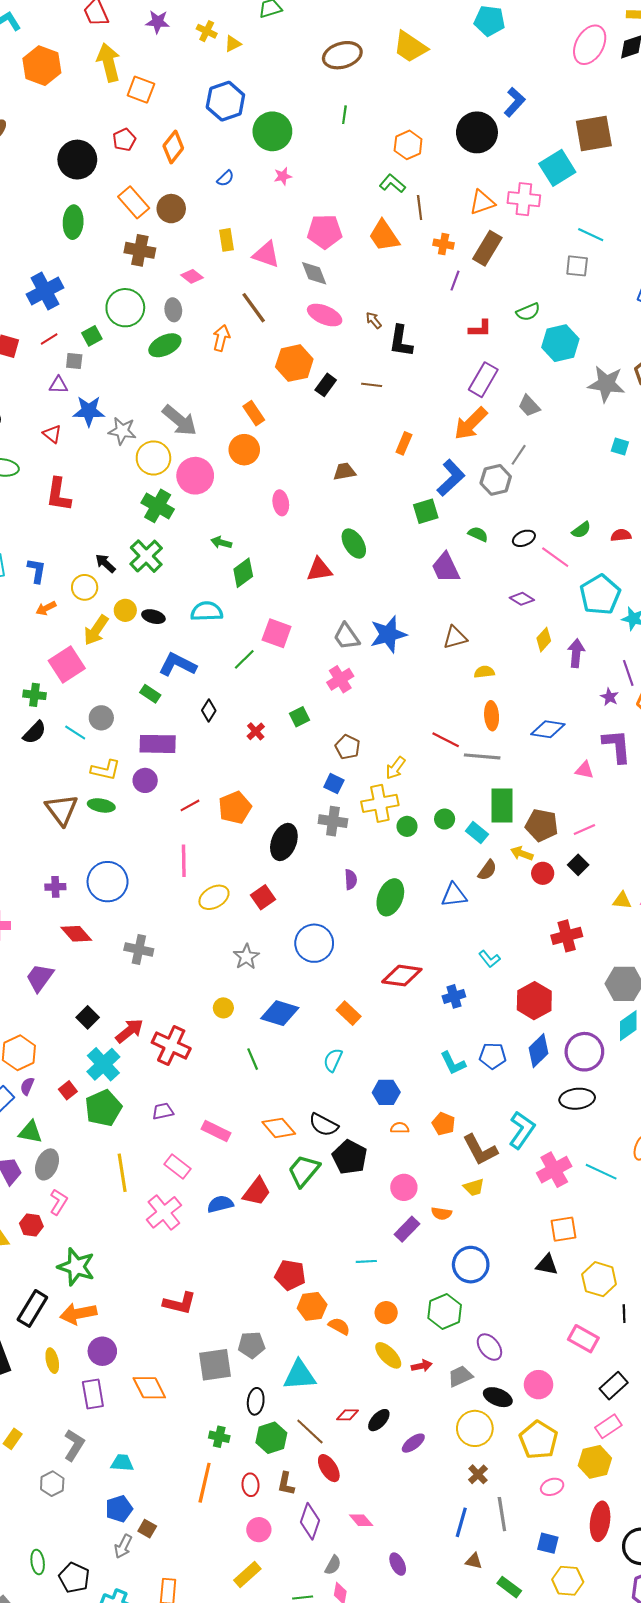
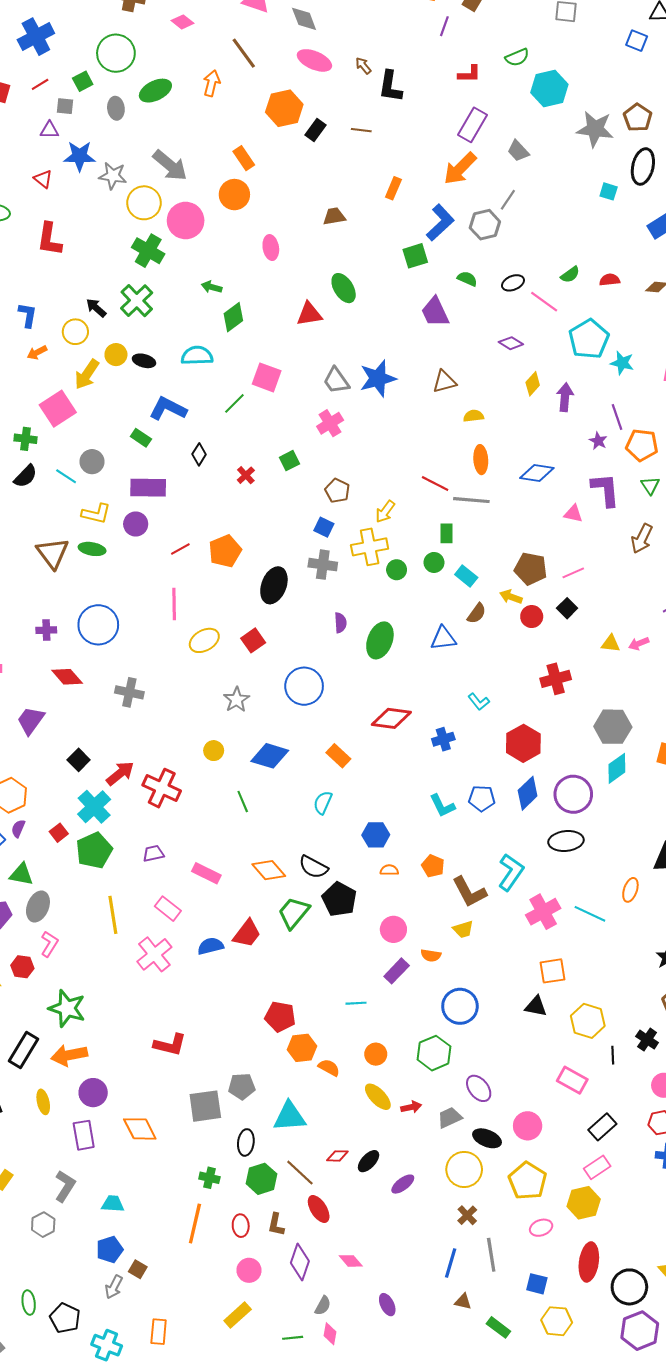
gray ellipse: (173, 310) -> (116, 108), moved
green rectangle: (502, 805) -> (446, 533), moved, size x0.6

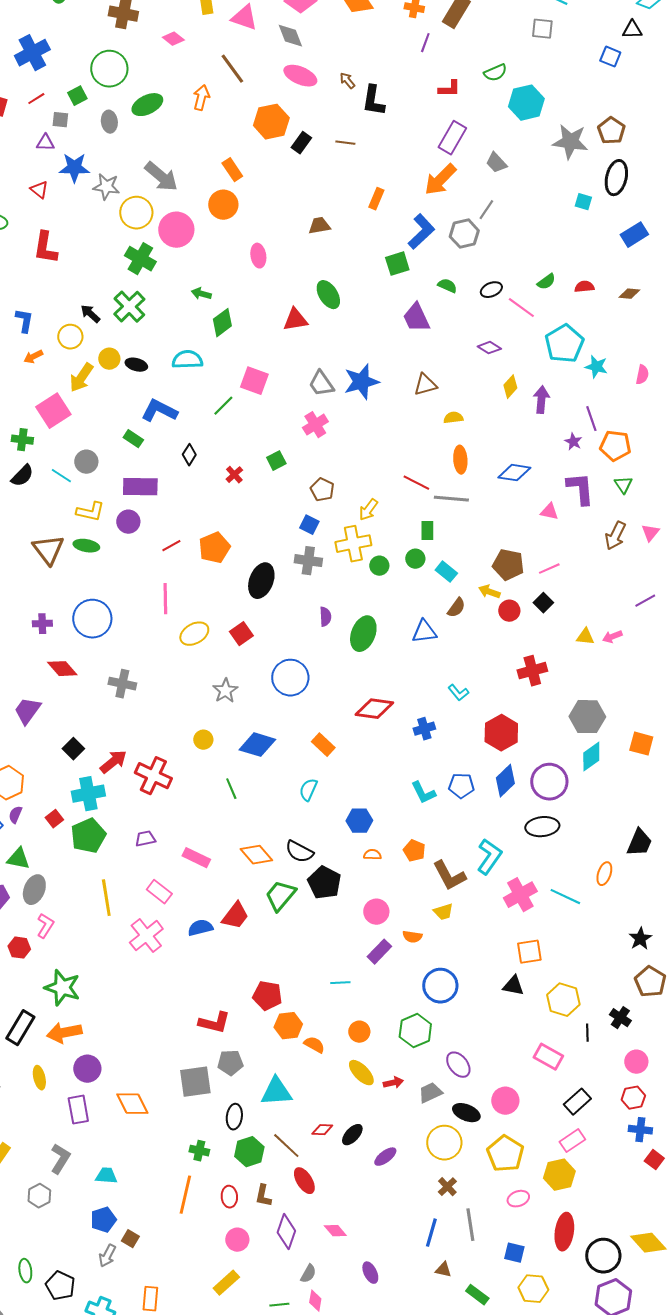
cyan cross: (94, 807) -> (88, 794), turned 32
red L-shape: (170, 1045) -> (214, 1023), moved

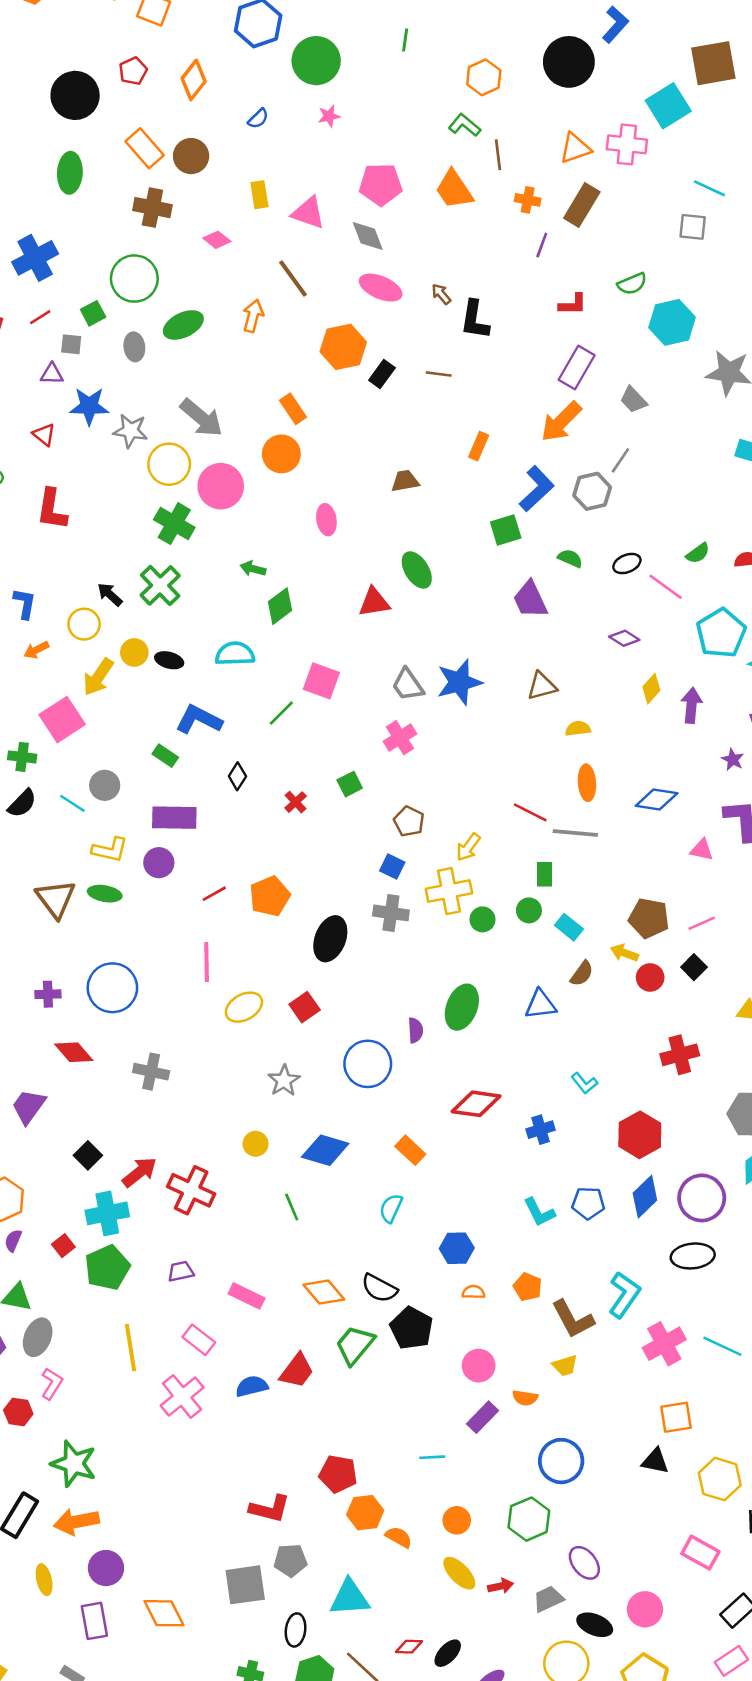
purple semicircle: (325, 617) -> (415, 1030), moved

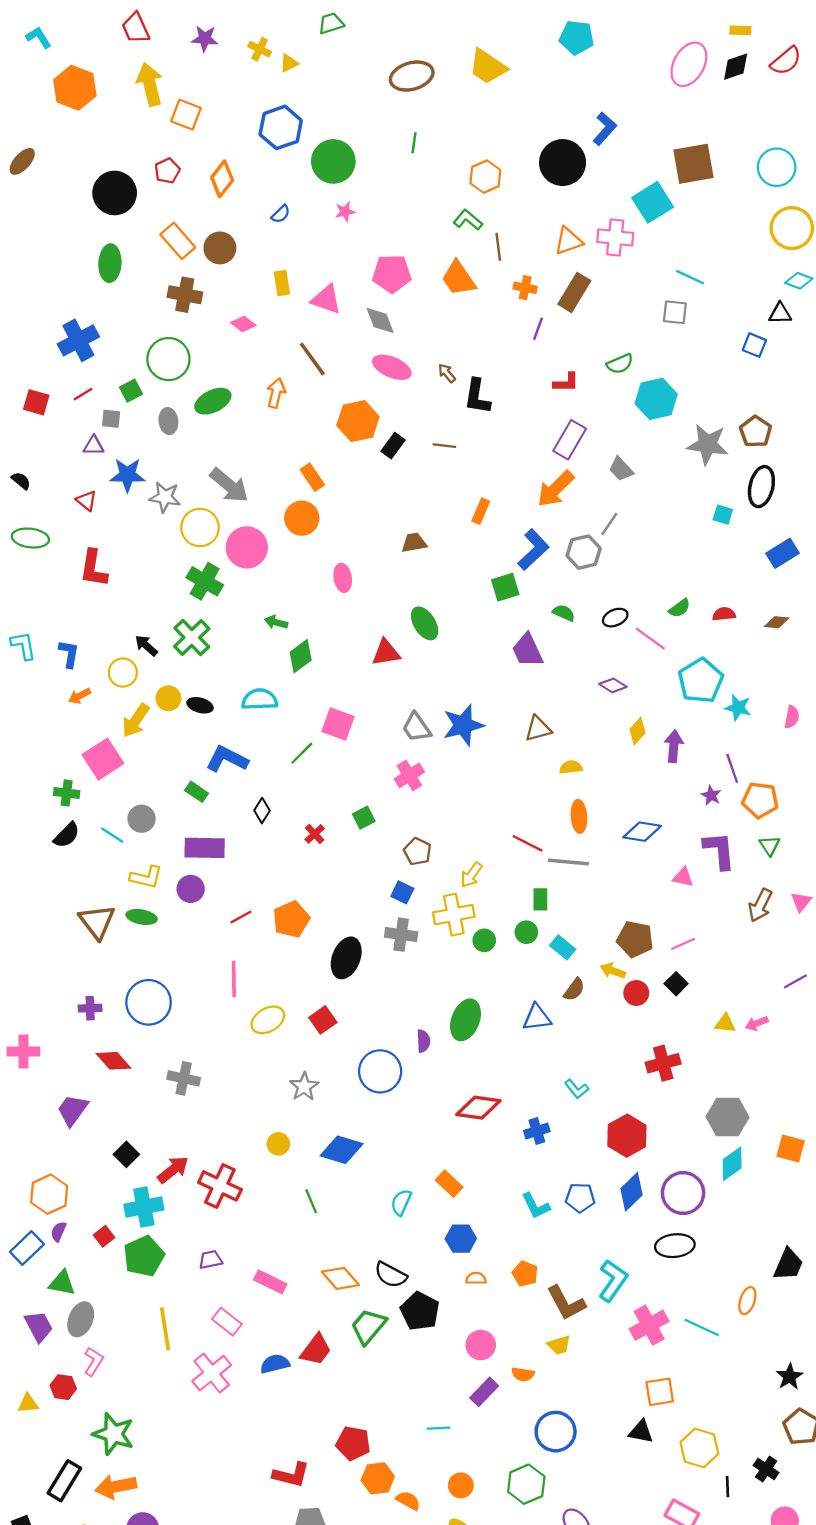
orange rectangle: (410, 1150) -> (449, 1184), moved

